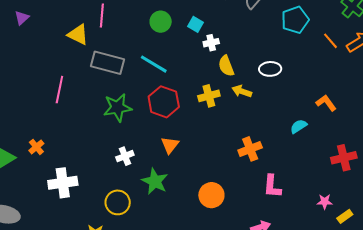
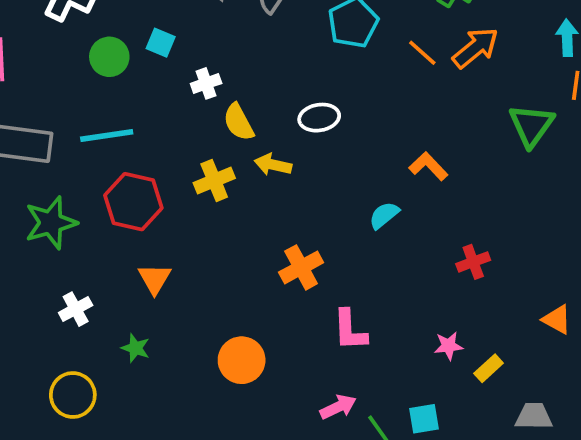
cyan square: (195, 24) -> (161, 43), moved
cyan line: (154, 64) -> (107, 135), turned -32
red cross: (344, 158) -> (473, 262), size x0.7
green star: (155, 181) -> (136, 348), size x0.6

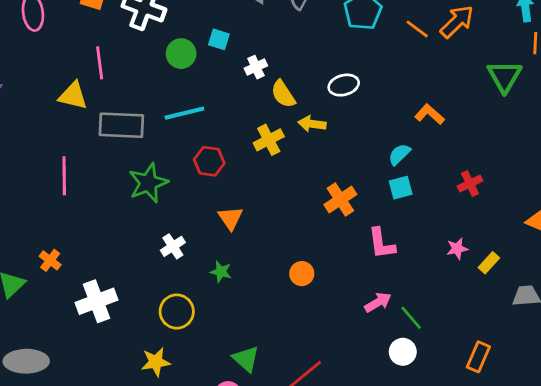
red hexagon: (133, 202) -> (209, 161), size x0.7
orange circle: (242, 360) -> (302, 274), size x0.7
cyan square: (424, 419) -> (401, 188), moved

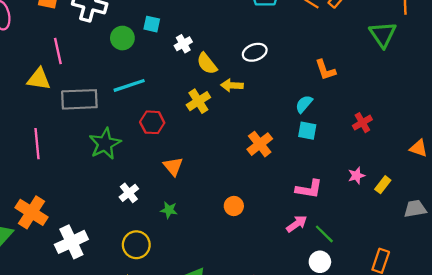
orange L-shape: (430, 114) -> (325, 70), turned -145
cyan square: (401, 188) -> (307, 131), turned 30
pink L-shape: (381, 244) -> (309, 189), moved, turned -68
orange cross: (50, 260) -> (32, 212), size x1.8

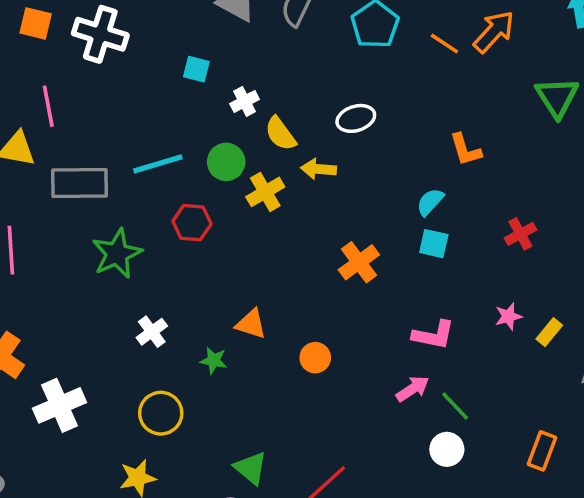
green circle: (122, 38) -> (226, 162), moved
orange triangle: (173, 166) -> (251, 324), moved, turned -35

